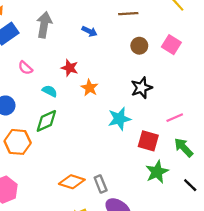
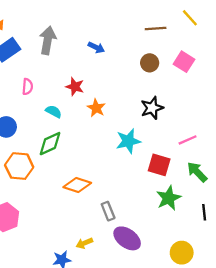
brown line: (128, 14) -> (156, 28), moved
pink semicircle: (25, 68) -> (27, 87), turned -128
orange diamond: (72, 182) -> (77, 185), moved
black line: (190, 185) -> (204, 212), turned 40

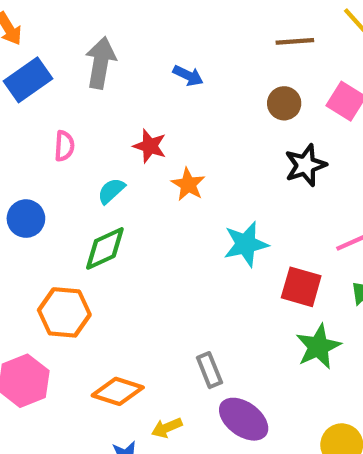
black star: (152, 108) -> (305, 165), moved
cyan semicircle: (54, 111) -> (111, 191), turned -70
orange hexagon: (19, 166) -> (64, 312), moved
orange diamond: (77, 185) -> (118, 391), moved

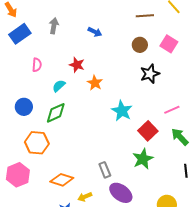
gray arrow: (101, 63) -> (54, 26), size x0.7
blue circle: (26, 219) -> (24, 107), moved
cyan star: (246, 244) -> (122, 111), turned -30
red square: (301, 287) -> (148, 131), turned 30
green star: (318, 347) -> (143, 159), moved

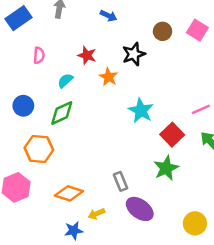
black star: (150, 74) -> (134, 54), moved

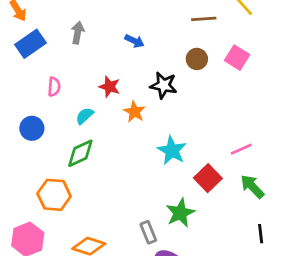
black star: (134, 54) -> (164, 85), turned 30
blue circle: (23, 106) -> (32, 128), moved
green star: (166, 168) -> (180, 213), moved

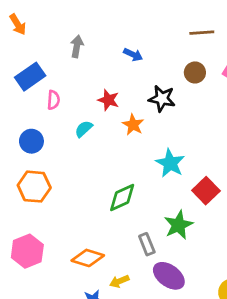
blue rectangle: (30, 44) -> (30, 77), moved
green diamond: (80, 153) -> (122, 198), moved
orange hexagon: (54, 195) -> (34, 187), moved

